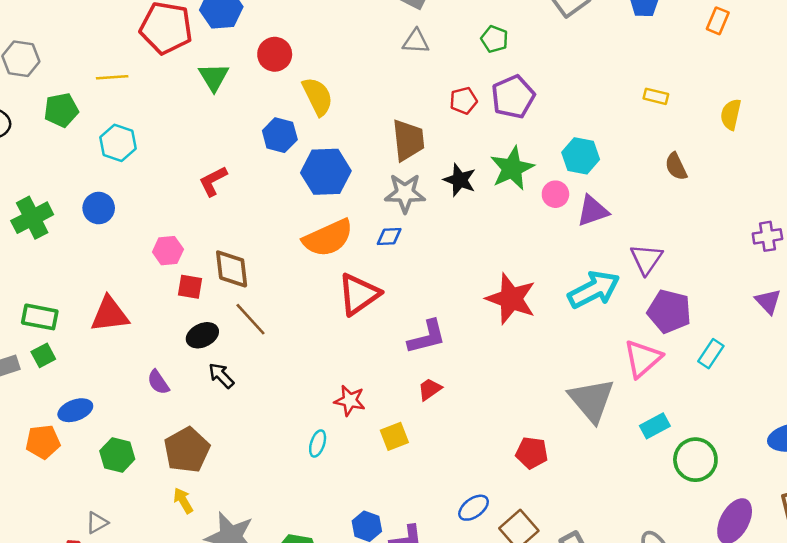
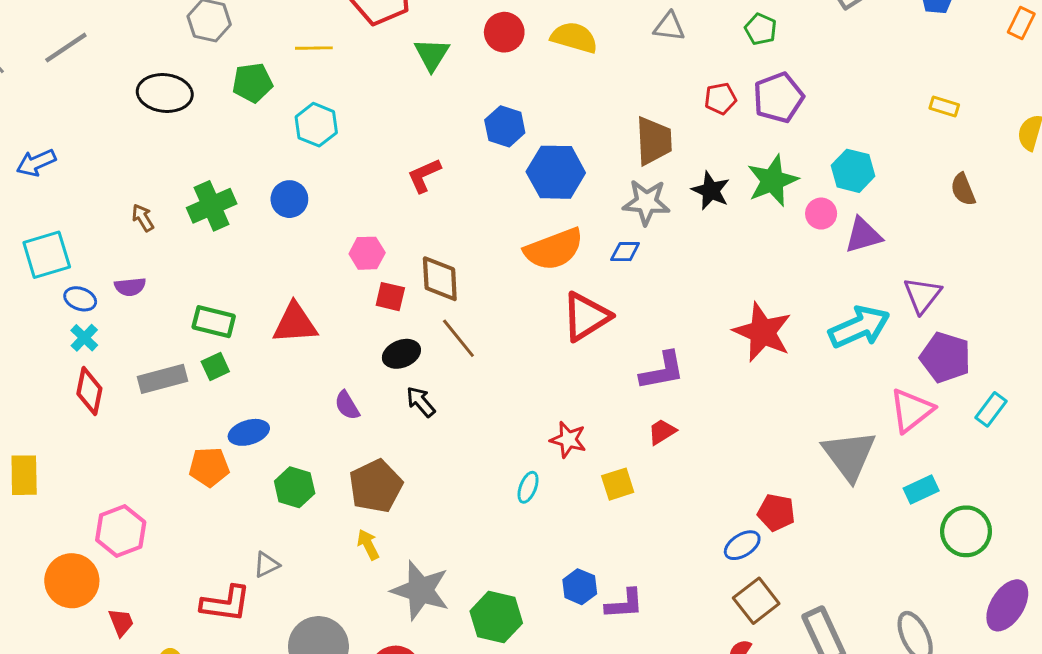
yellow semicircle: (318, 96) -> (574, 38), moved, turned -51
blue ellipse: (474, 508) -> (742, 545), moved

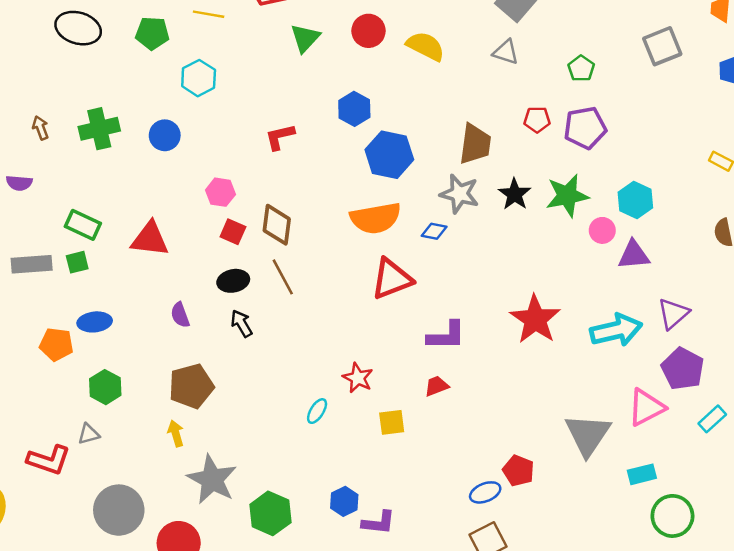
green hexagon: (295, 487) -> (105, 387), moved

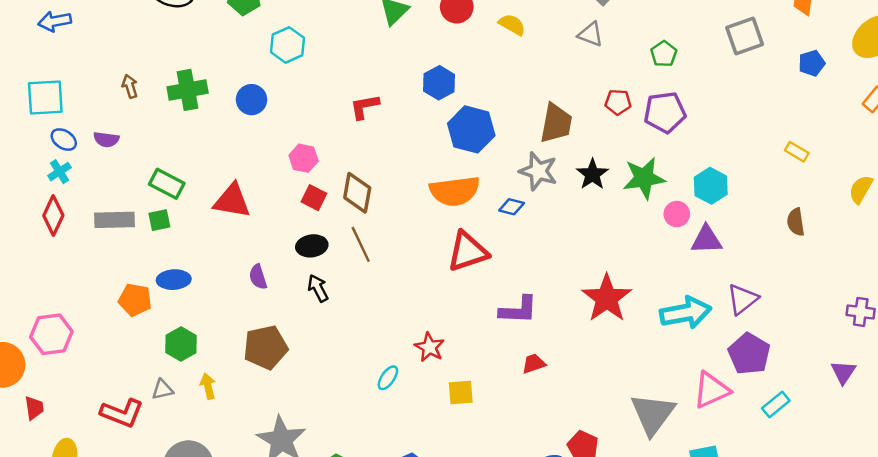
yellow semicircle: (426, 46) -> (512, 25), size x0.7
red trapezoid: (437, 386) -> (534, 364), moved
yellow arrow: (176, 433) -> (208, 386), moved

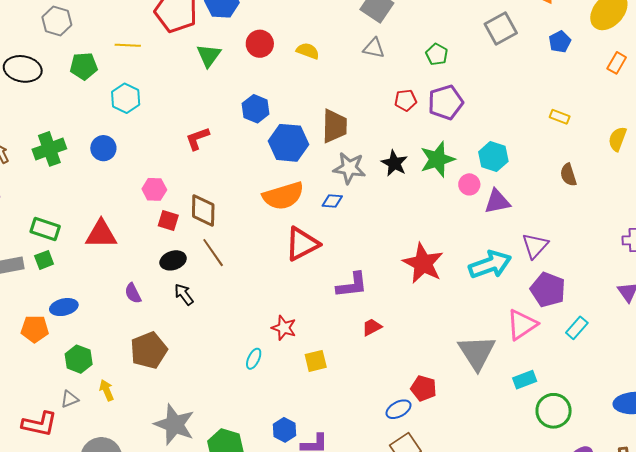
brown trapezoid: (556, 123) -> (334, 126), moved

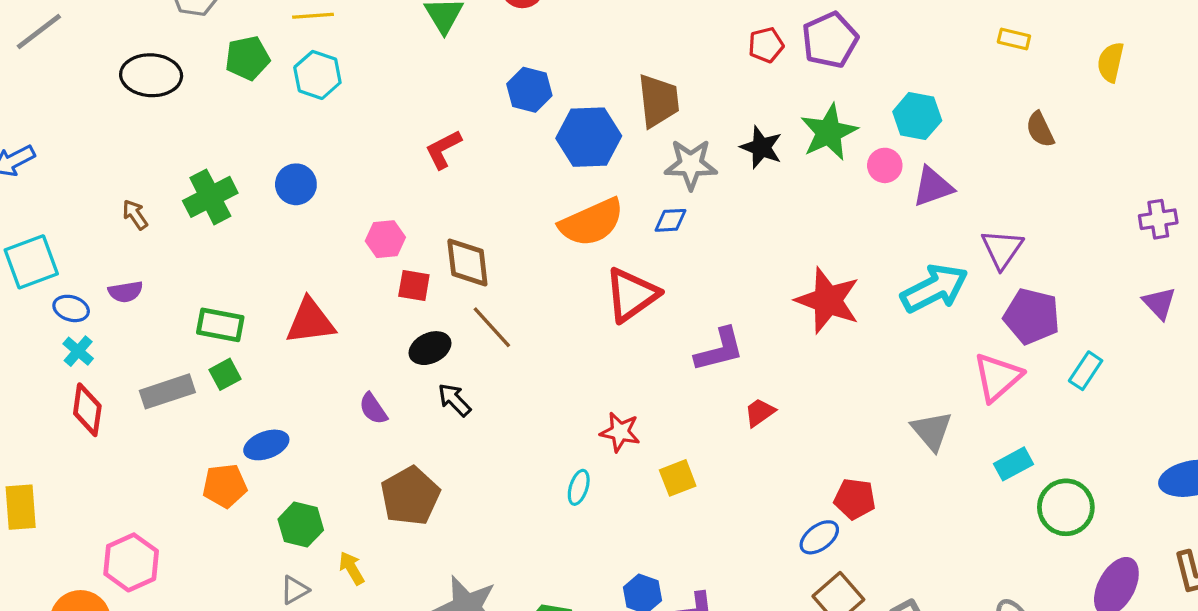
cyan hexagon: (126, 98) -> (317, 75), moved
gray triangle: (477, 352) -> (932, 431), size x0.7

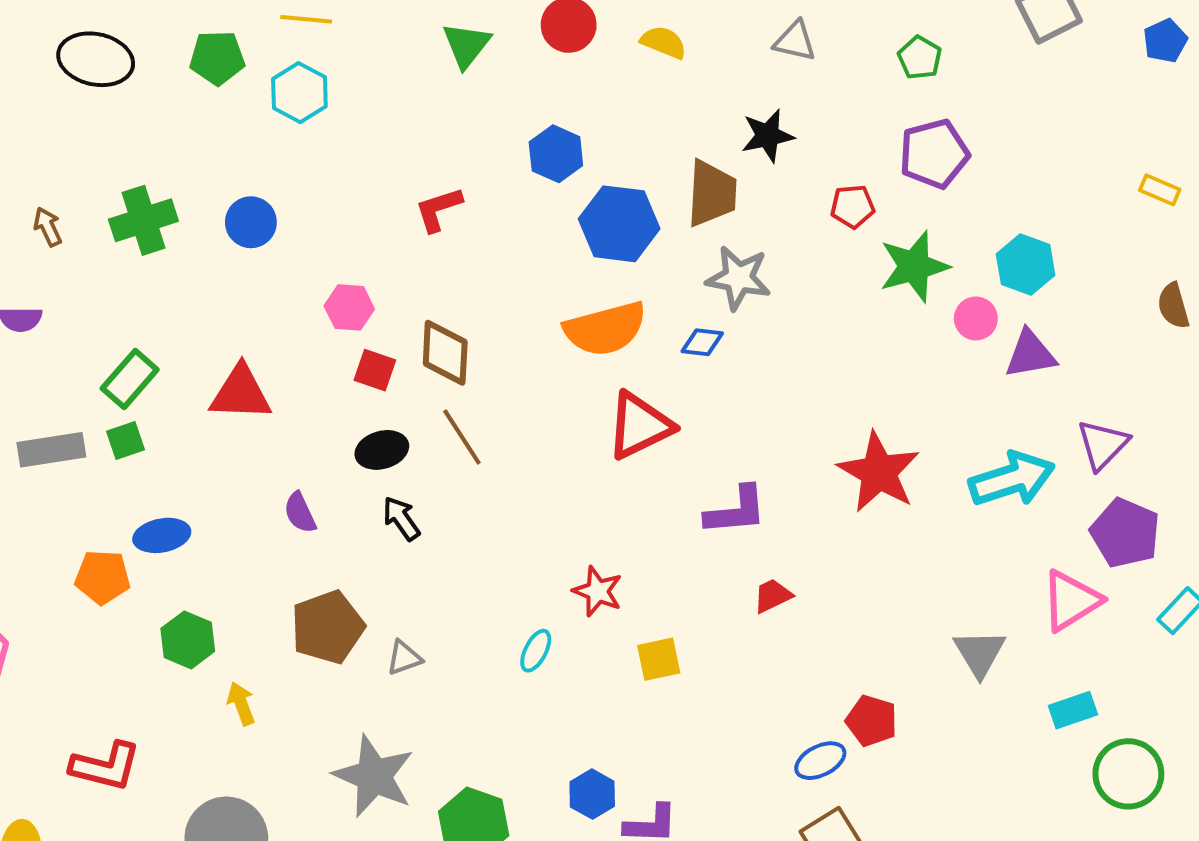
red pentagon: (766, 45) -> (853, 206), moved
black star: (761, 147) -> (768, 136), moved, turned 30
green rectangle: (220, 325) -> (130, 379), turned -69
gray triangle: (295, 590) -> (404, 658), moved

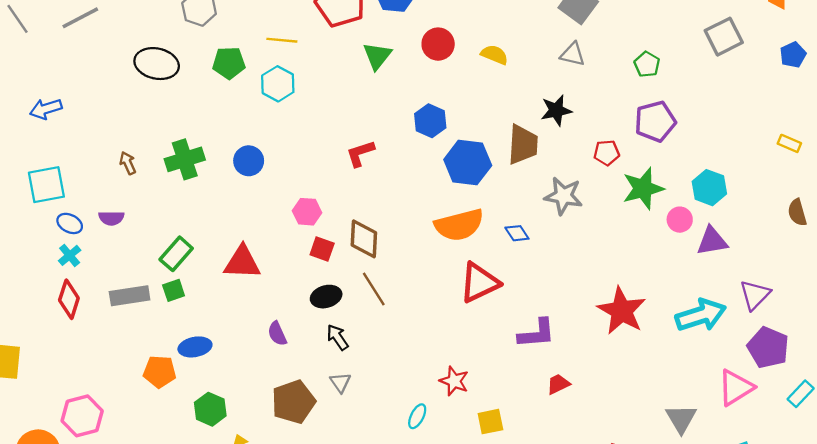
gray star: (738, 278) -> (563, 196), moved
blue diamond: (702, 342) -> (517, 233), turned 50
gray triangle: (404, 658) -> (340, 382), moved, turned -45

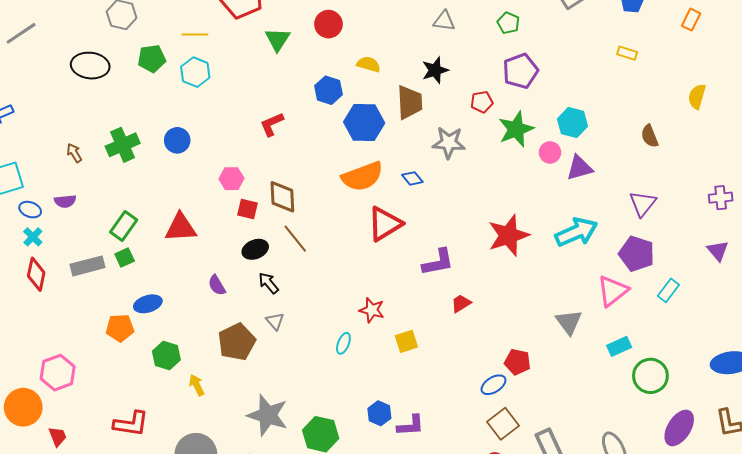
yellow semicircle: (494, 55) -> (369, 64), moved
yellow rectangle: (789, 143) -> (627, 53), moved
purple triangle: (755, 295) -> (643, 204), moved
red star: (622, 311) -> (508, 235), turned 30

